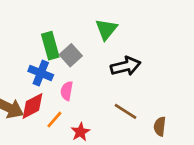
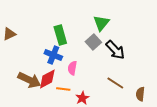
gray square: (71, 55) -> (93, 42), moved
black arrow: (126, 66) -> (115, 50), turned 60
orange line: (54, 120) -> (63, 89), turned 56

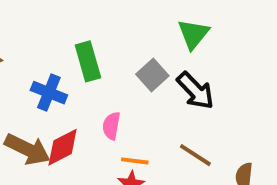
green triangle: (101, 23) -> (193, 34), moved
blue cross: (53, 55) -> (49, 93), moved
orange line: (63, 89) -> (135, 161), moved

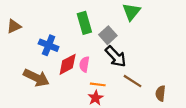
green rectangle: (88, 61) -> (84, 23), moved
black arrow: (195, 91) -> (116, 56), moved
red diamond: (63, 147) -> (68, 64), moved

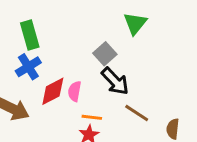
green rectangle: (84, 23) -> (30, 35), moved
blue cross: (49, 45) -> (28, 67), turned 36

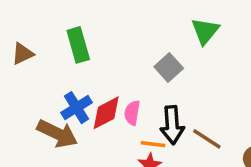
blue cross: (28, 67) -> (77, 108), moved
black arrow: (115, 81) -> (172, 125), moved, turned 40

